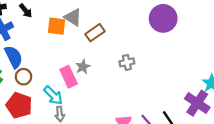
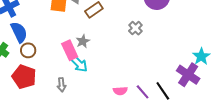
gray cross: (127, 62) -> (135, 28), moved, turned -32
cyan arrow: (53, 95) -> (79, 64), moved

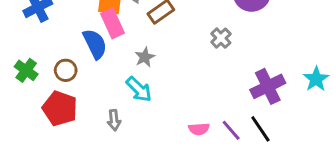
blue semicircle: (19, 32) -> (95, 44), moved
pink rectangle: (70, 50) -> (113, 23), moved
purple cross: (188, 75) -> (268, 86), moved, turned 30

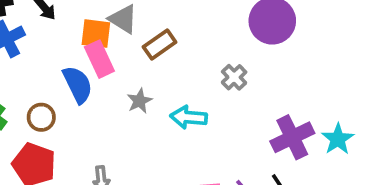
cyan star: (316, 79) -> (338, 139), moved
cyan arrow: (139, 89) -> (189, 117), moved, turned 140

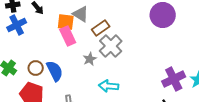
gray cross: (234, 77) -> (111, 46), moved, size x1.6
blue semicircle: (78, 85) -> (55, 71), moved
cyan arrow: (189, 117) -> (109, 86), moved

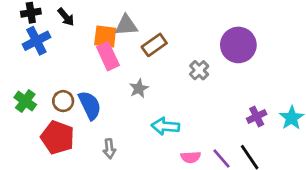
gray triangle: (81, 14) -> (126, 25), turned -36
purple circle: (163, 15) -> (238, 45), moved
gray cross: (111, 46) -> (199, 70), moved, size x0.6
purple cross: (174, 79) -> (257, 116), size x0.6

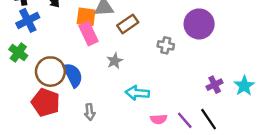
gray cross: (199, 70) -> (166, 45), turned -35
green cross: (25, 101) -> (18, 53), moved
brown circle: (63, 101) -> (50, 72), size x1.6

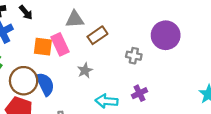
orange square: (86, 17) -> (43, 47), moved
purple cross: (215, 85) -> (139, 93), moved

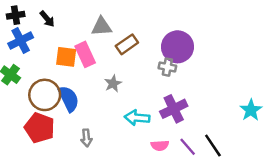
purple circle: (166, 35) -> (178, 47), moved
purple cross: (139, 93) -> (174, 109), size x1.5

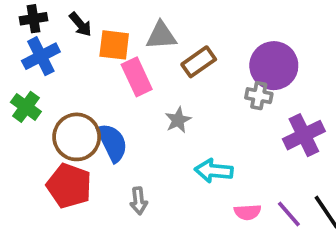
orange square: (66, 57) -> (114, 45), moved
purple cross: (174, 109) -> (304, 135), moved

